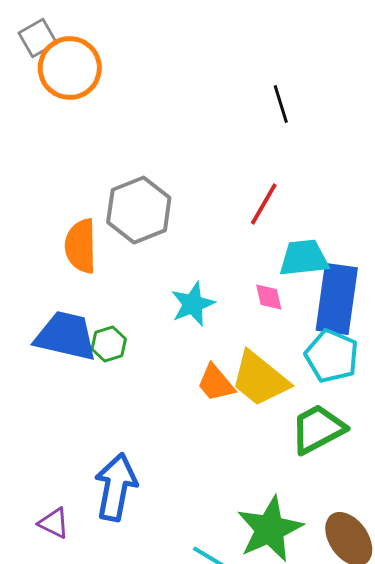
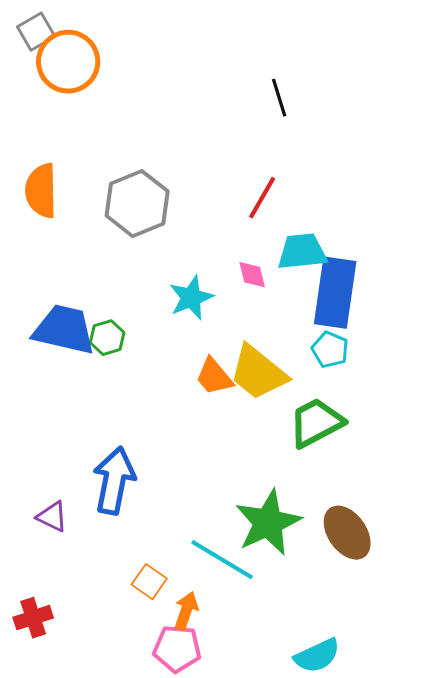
orange semicircle: (81, 246) -> (41, 191), moved
pink diamond: (269, 297) -> (252, 275), moved
cyan pentagon: (332, 356) -> (330, 350), size x0.7

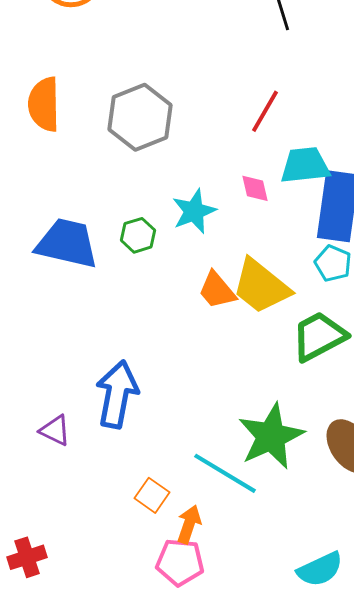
green hexagon: (107, 338) -> (138, 235), moved
red cross: (33, 618) -> (27, 557), moved

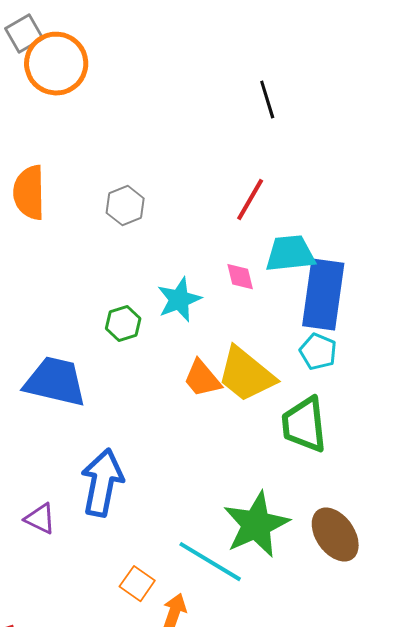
gray hexagon: (140, 117) -> (125, 206), size x0.6
blue trapezoid: (67, 243) -> (55, 382), moved
green trapezoid: (319, 336) -> (304, 425), turned -68

